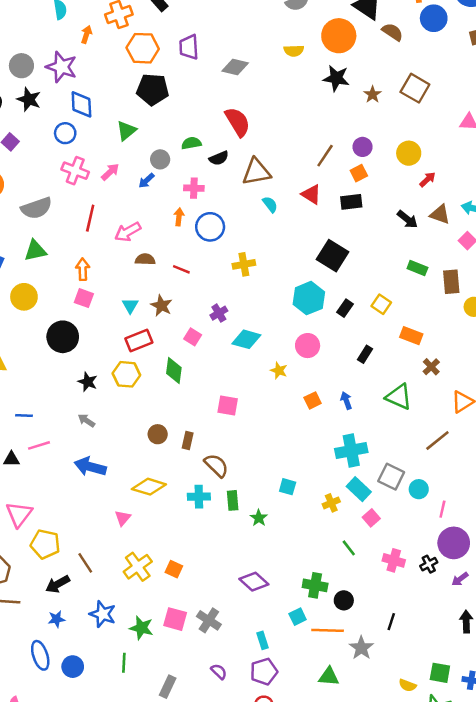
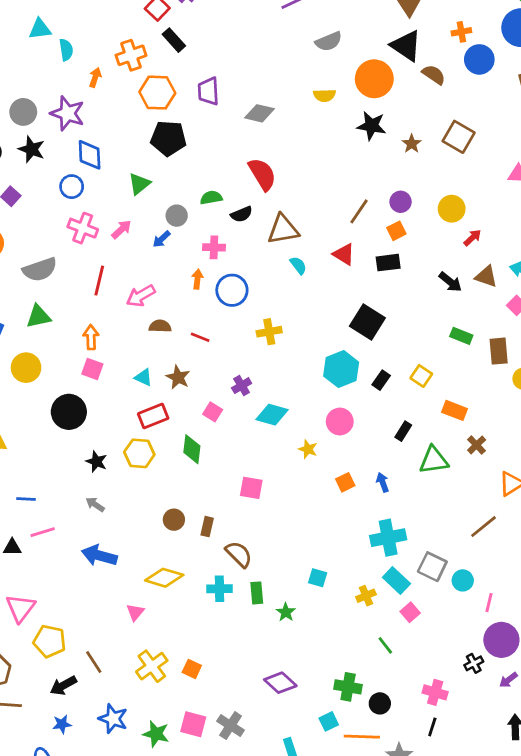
cyan triangle: (130, 306) -> (143, 377), turned -35
green triangle: (399, 397) -> (434, 460), moved, turned -32
pink cross: (394, 560) -> (435, 692), moved

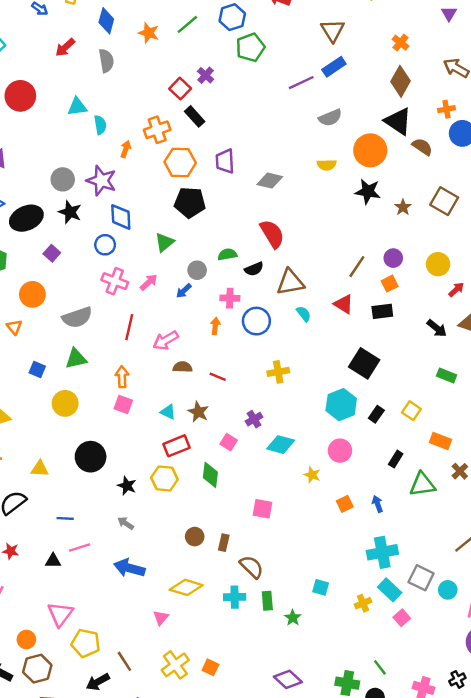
blue circle: (232, 290) -> (256, 321), moved
black circle: (69, 412) -> (91, 457), moved
green line: (385, 645) -> (380, 667), moved
black cross: (474, 663) -> (457, 679), moved

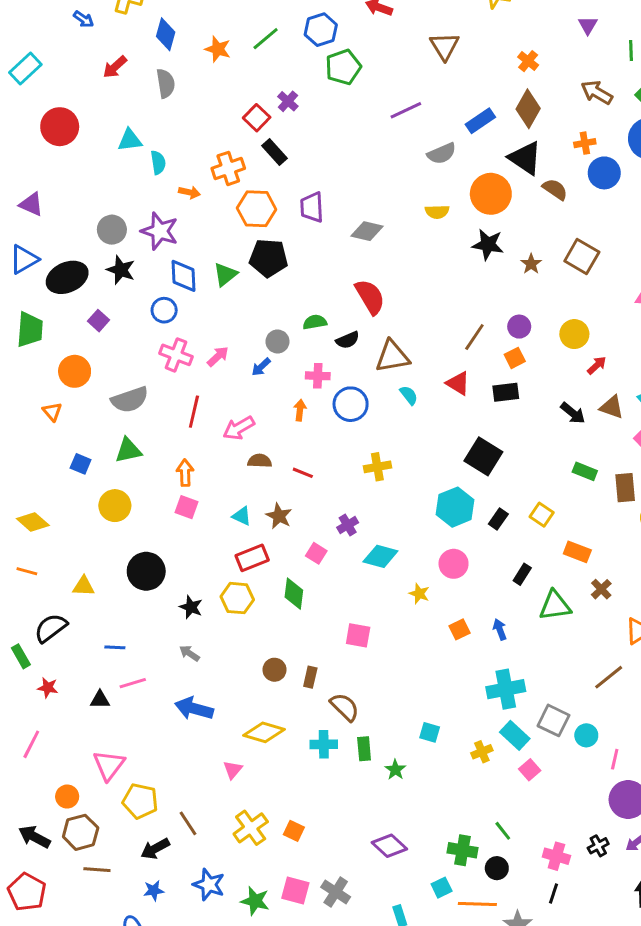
blue rectangle: (334, 67) -> (480, 121), moved
orange arrow: (126, 149) -> (189, 192), turned 84
green triangle: (164, 242) -> (225, 274), moved

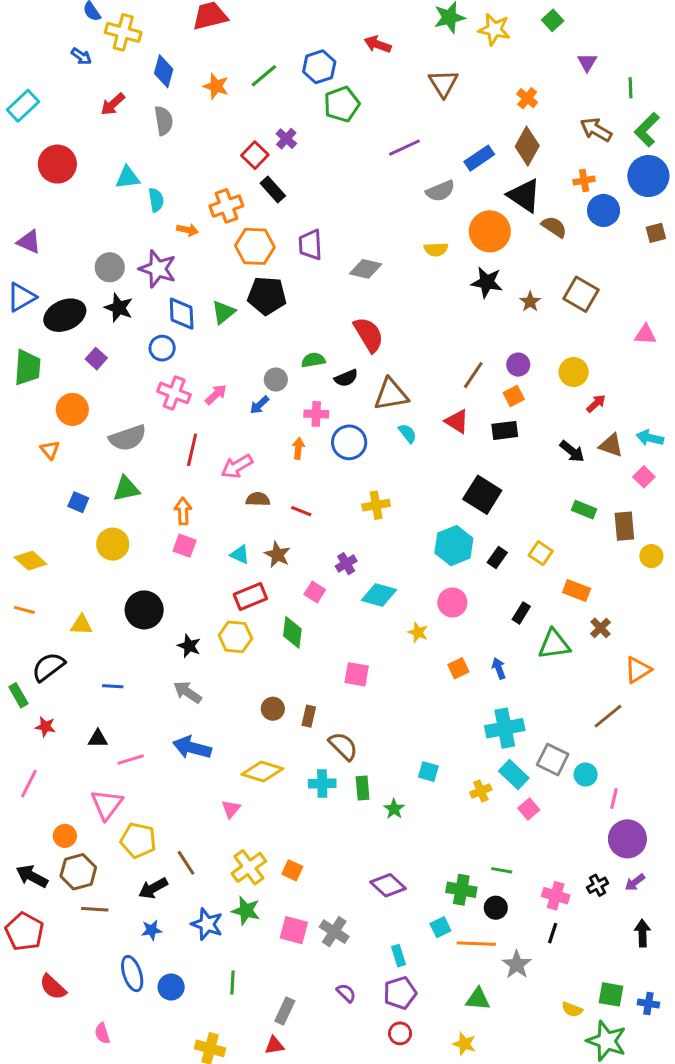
gray arrow: (189, 653) -> (188, 692), size x1.4
pink line: (133, 683) -> (131, 760), moved
green line: (503, 831) -> (502, 870), turned -42
green star: (255, 901) -> (246, 911), moved

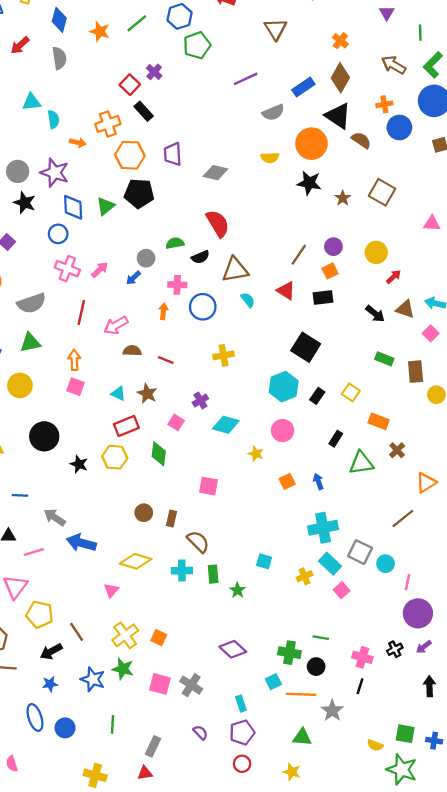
gray arrow: (188, 692) -> (55, 517), moved

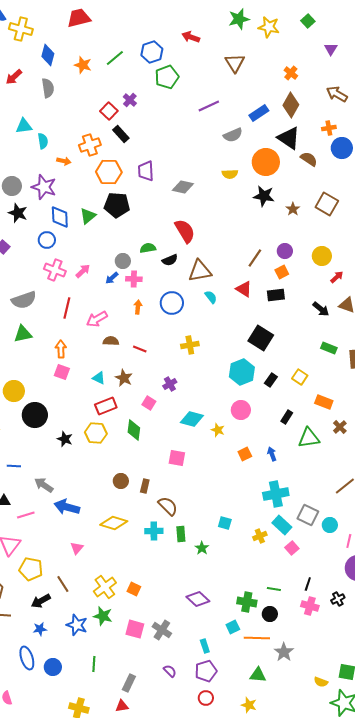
pink cross: (177, 285) -> (134, 279), moved
yellow circle: (20, 385) -> (14, 391), moved
cyan diamond: (226, 425) -> (192, 419), moved
pink triangle: (111, 590) -> (77, 548), moved
black line: (360, 686) -> (308, 584), moved

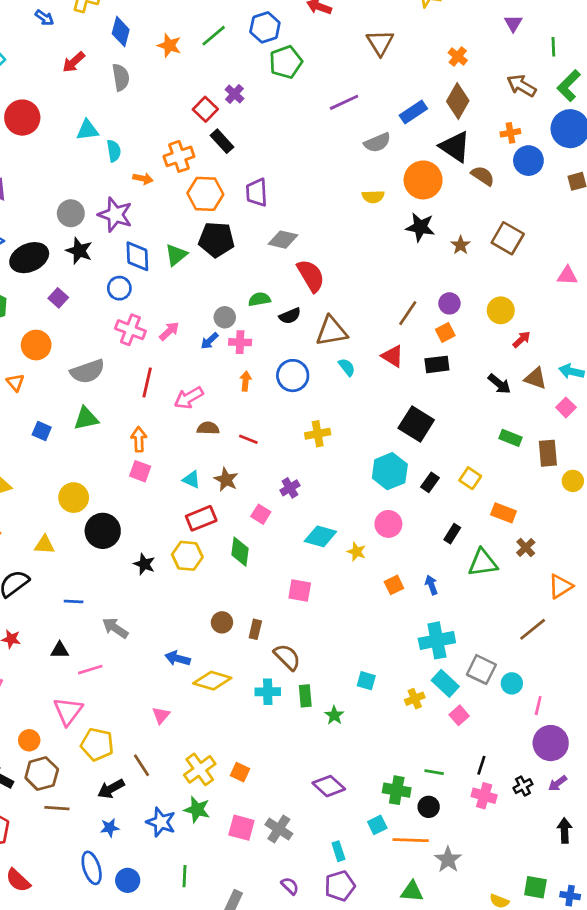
gray diamond: (183, 187) -> (283, 240), moved
blue arrow: (67, 507) -> (178, 658), moved, size x0.7

